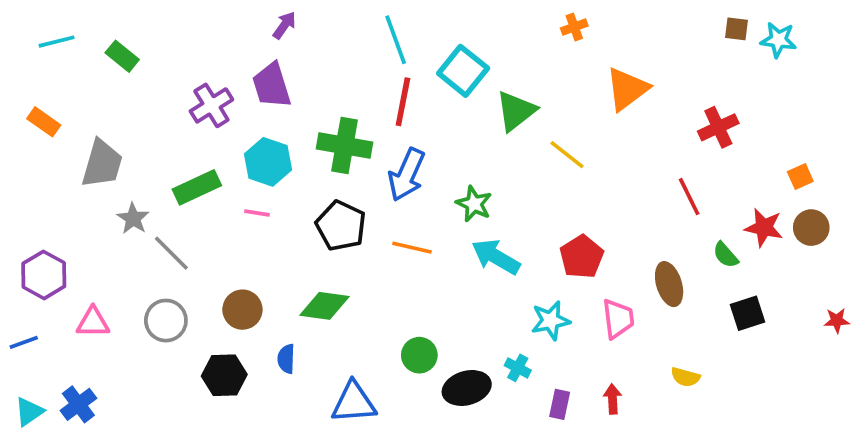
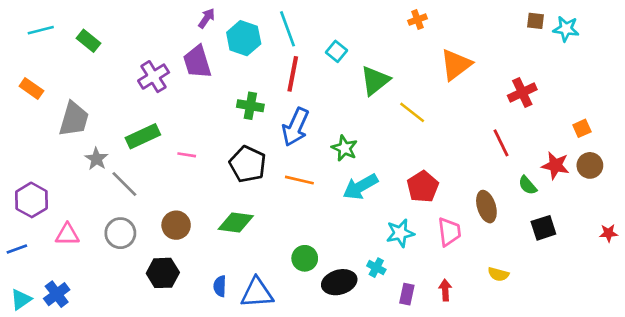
cyan square: (463, 71) -> (337, 51), size x0.6
green cross: (345, 146) -> (250, 106), size x0.7
cyan hexagon: (268, 162) -> (244, 38), moved
cyan arrow: (496, 257) -> (360, 187), turned -60
blue semicircle: (286, 359) -> (220, 286), moved

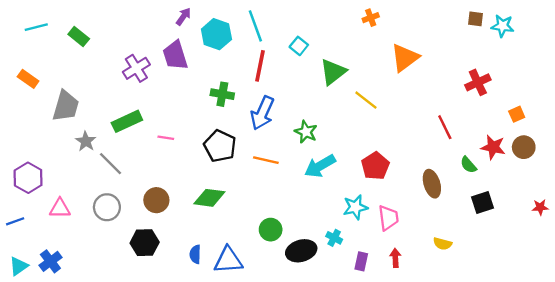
red cross: (522, 92) -> (478, 82), moved
pink trapezoid: (449, 232) -> (388, 218), moved

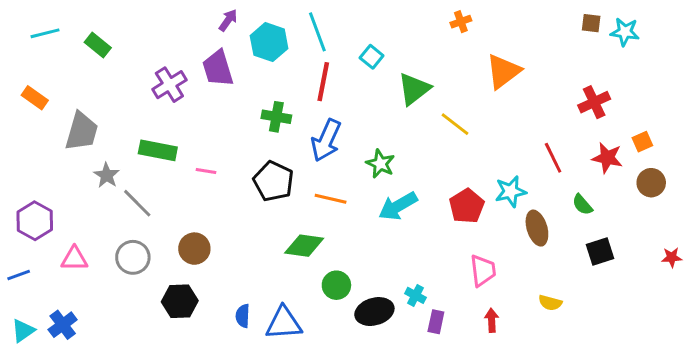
green rectangle: (127, 121) -> (158, 150), turned 36
red star: (493, 147) -> (607, 158), moved
green diamond: (209, 198) -> (304, 246), moved
cyan star: (355, 207) -> (511, 191), moved
purple rectangle: (361, 261) -> (436, 322), moved

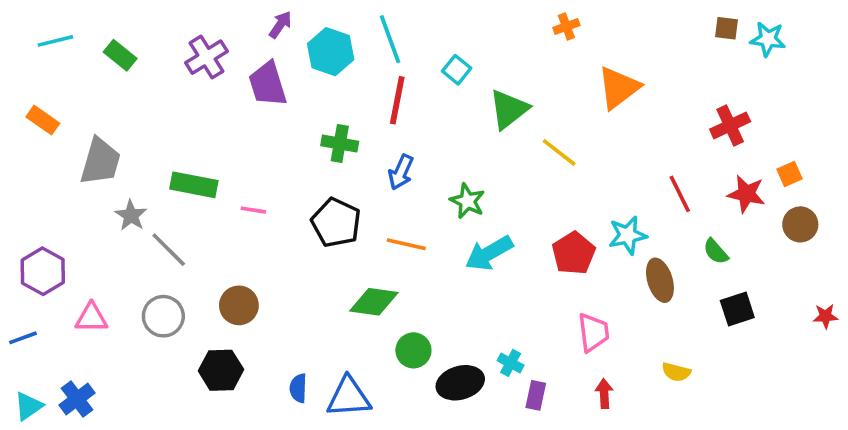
purple cross: (169, 85) -> (207, 57), moved
blue arrow: (326, 140) -> (401, 172), size x0.7

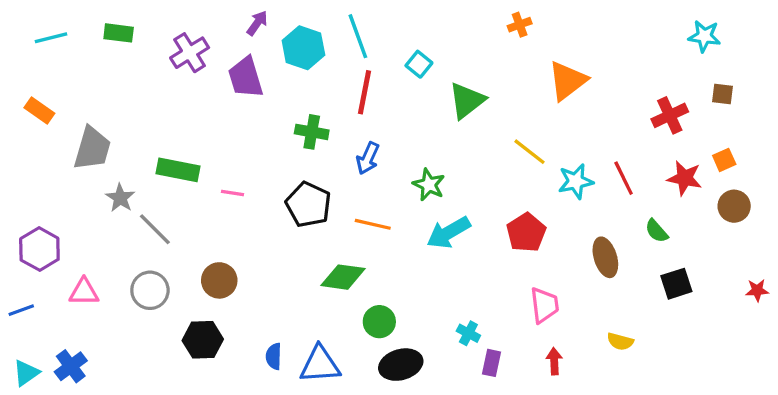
brown square: (727, 28) -> (723, 94), moved
green rectangle: (120, 55) -> (119, 33), moved, turned -32
yellow line: (559, 152) -> (529, 152), moved
cyan star: (628, 235) -> (576, 181), moved
black ellipse: (460, 383) -> (401, 365), moved

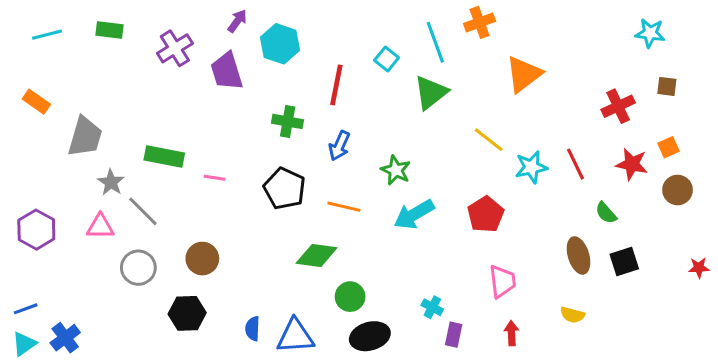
orange cross: (520, 25) -> (480, 22), size x1.4
cyan line: (358, 36) -> (435, 42), moved
brown ellipse: (605, 257) -> (579, 255), moved
pink triangle: (84, 292) -> (100, 227), moved
blue line: (21, 310) -> (26, 309), moved

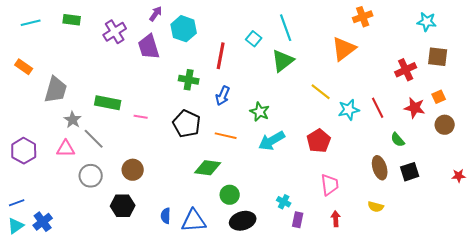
orange cross: (480, 22) -> (363, 17), moved
brown square: (667, 86) -> (438, 57), size x1.5

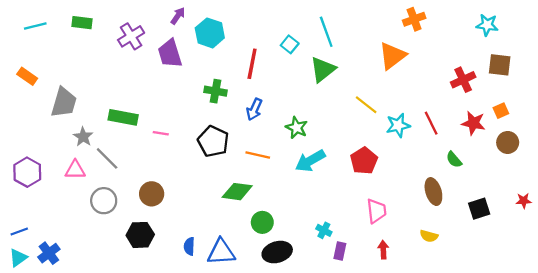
black square: (410, 172) -> (479, 209), moved

